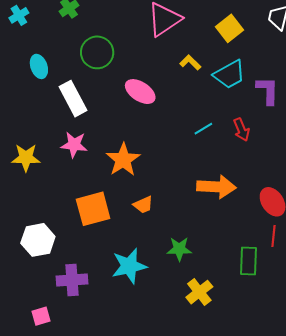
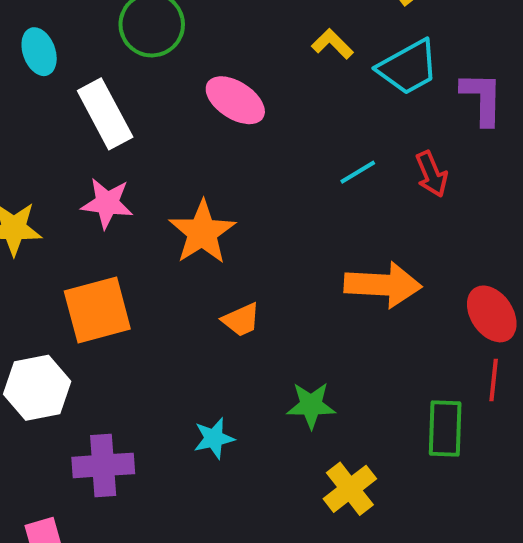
orange square: (93, 209) -> (97, 310), moved
cyan star: (129, 266) -> (214, 438), size x0.6

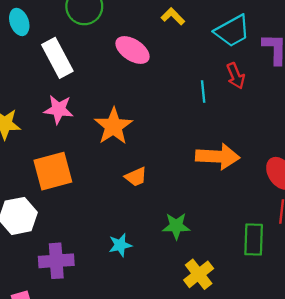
yellow L-shape: (332, 44) -> (173, 16), moved
cyan line: (358, 172) -> (203, 91), turned -65
red arrow: (431, 174) -> (236, 76), moved

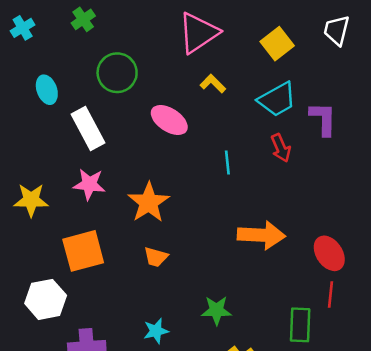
cyan line: (203, 91) -> (227, 162), moved
orange trapezoid: (136, 177) -> (156, 257), moved, turned 40

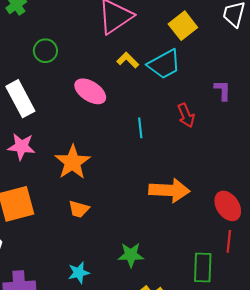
green circle: (117, 73) -> (45, 51), size x0.7
cyan trapezoid: (277, 99) -> (164, 64), moved
purple L-shape: (323, 119) -> (223, 90), size x0.7

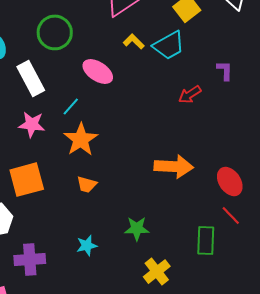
green circle: (45, 51) -> (55, 32), size x1.5
red arrow: (186, 115) -> (190, 95), turned 80
cyan line: (140, 128) -> (71, 107), moved, turned 48
red line: (229, 241) -> (231, 216), turned -50

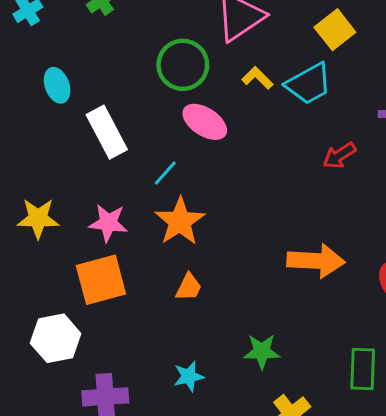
green circle: (55, 32) -> (183, 65), moved
pink star: (32, 125) -> (108, 223), moved
orange trapezoid: (87, 185) -> (189, 287), turned -80

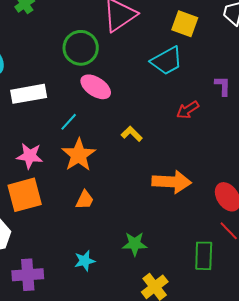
yellow square: (335, 30) -> (185, 24), turned -32
yellow L-shape: (257, 78) -> (132, 134), moved
white rectangle: (107, 132) -> (29, 94), turned -72

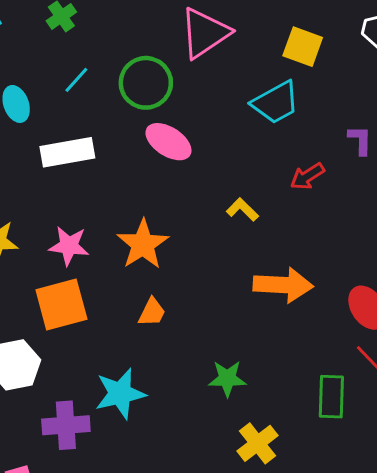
cyan line: (69, 122) -> (76, 80), moved
yellow L-shape: (132, 134) -> (242, 210), moved
cyan star: (85, 261) -> (120, 394), moved, size x1.6

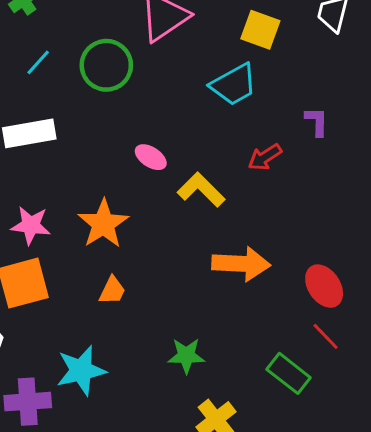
pink ellipse: (168, 142) -> (151, 157), moved, size x0.7
yellow L-shape: (242, 210) -> (201, 190), size x1.5
green rectangle: (331, 397) -> (289, 373), turned -54

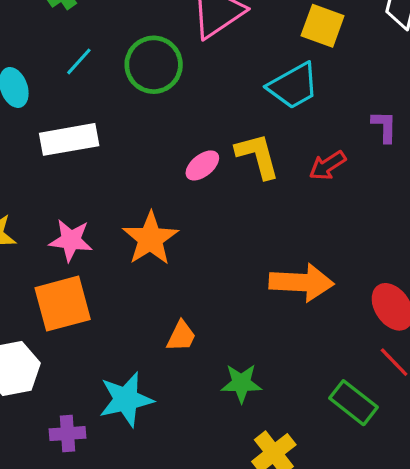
pink ellipse: (151, 157) -> (202, 165), turned -72
yellow L-shape: (201, 190) -> (258, 156), moved, turned 30
orange trapezoid: (112, 290) -> (181, 336), moved
purple cross: (28, 402) -> (67, 434), size x0.7

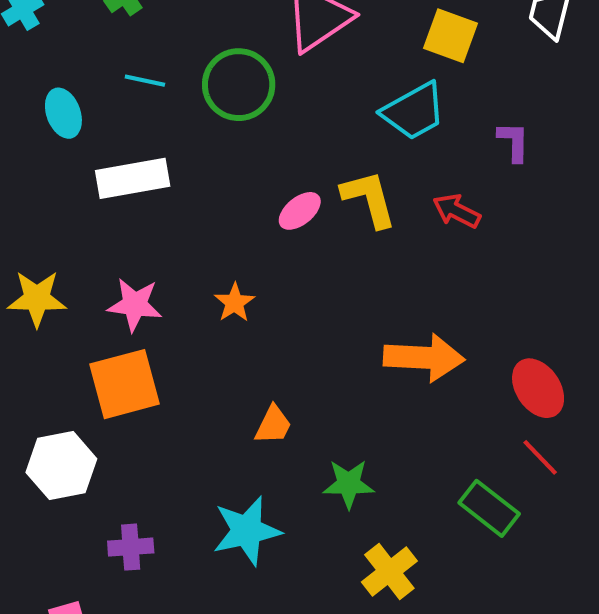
cyan line: (79, 61) -> (145, 81), turned 60
purple L-shape: (384, 126) -> (514, 142), moved
red arrow: (327, 165) -> (457, 211), turned 60
orange star: (150, 239) -> (235, 303), size x0.6
cyan star: (126, 399) -> (247, 531), moved

